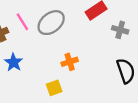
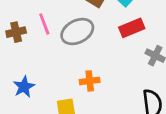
blue star: (14, 62) -> (24, 87), moved

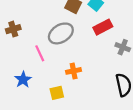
pink line: (44, 24) -> (40, 53), moved
brown cross: (16, 32) -> (13, 29), moved

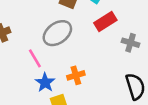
blue star: (23, 80) -> (45, 83), moved

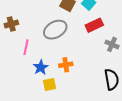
pink line: (35, 58) -> (26, 47), moved, turned 35

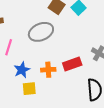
red rectangle: (94, 25) -> (72, 64), moved

